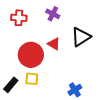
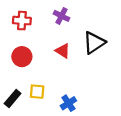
red circle: (31, 55) -> (22, 57), moved, size x0.7
blue cross: (75, 90) -> (68, 103), moved

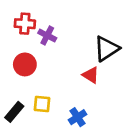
purple cross: (61, 16) -> (47, 35), moved
red triangle: (63, 51) -> (91, 75), moved

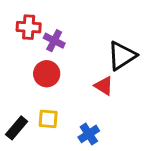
red circle: (25, 64) -> (47, 74), moved

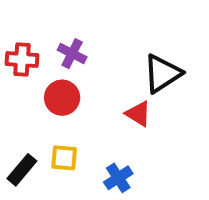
red cross: (29, 27) -> (22, 60), moved

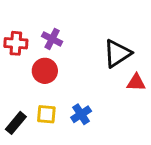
red triangle: (138, 114) -> (136, 82), moved, turned -30
blue cross: (118, 178) -> (81, 114), moved

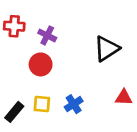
red cross: (16, 43) -> (14, 26), moved
red triangle: (136, 82) -> (124, 97), moved

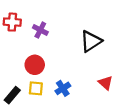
red circle: (41, 64) -> (35, 65), moved
red triangle: (124, 97) -> (106, 83), turned 40

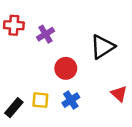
purple cross: (40, 30) -> (46, 34), turned 32
red circle: (35, 65) -> (66, 68), moved

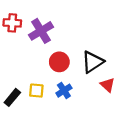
purple cross: (46, 34) -> (41, 31), size x1.5
black triangle: (103, 47) -> (93, 62), moved

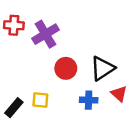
blue cross: (64, 91) -> (89, 100), moved, turned 35

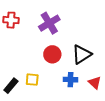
purple cross: (46, 34) -> (49, 23), moved
red triangle: (119, 94) -> (95, 83), moved

